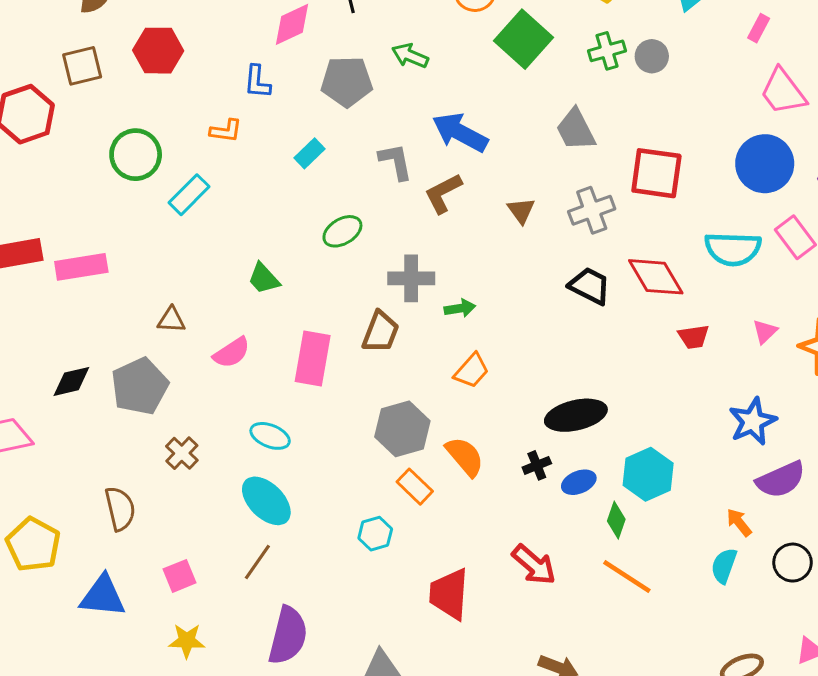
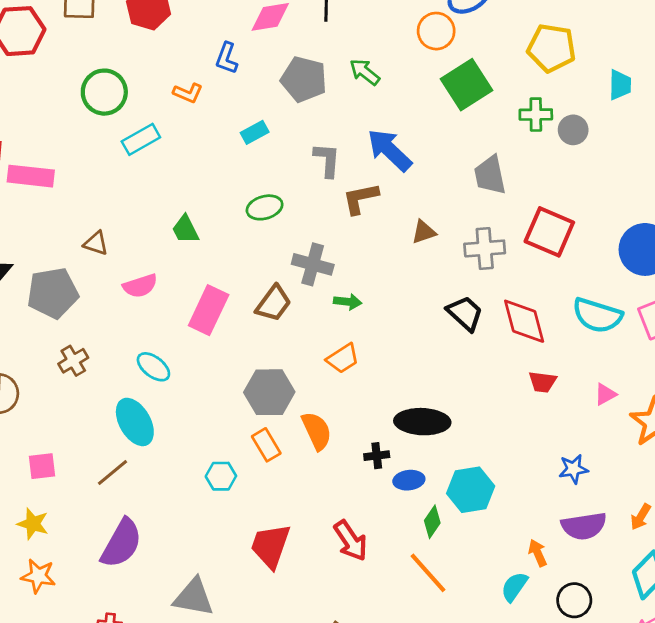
brown triangle: (521, 211) -> (424, 232), turned 32
blue star: (753, 421) -> (573, 469), size x0.7

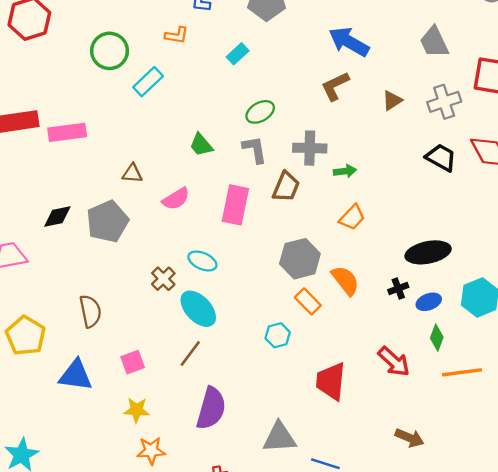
gray L-shape: (327, 160) -> (255, 149), moved
brown cross: (73, 361) -> (163, 279), moved
green diamond: (432, 522) -> (437, 338), moved
orange line: (428, 573) -> (462, 372), turned -42

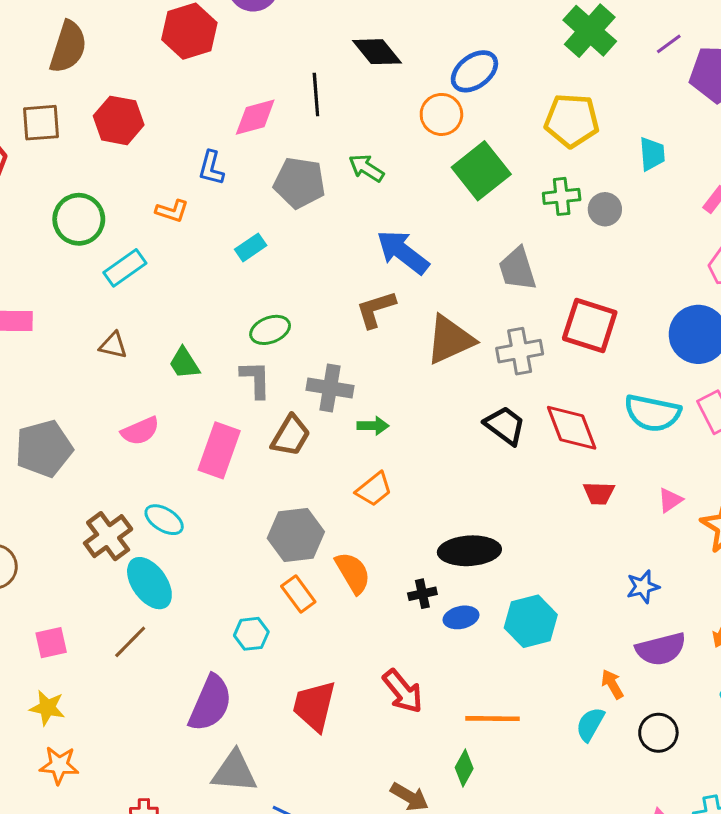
brown triangle: (392, 101) -> (450, 340), size x1.8
brown triangle: (132, 173) -> (113, 345), moved
brown cross: (163, 279) -> (108, 536), size x1.4
green diamond: (437, 338) -> (464, 768), moved
purple semicircle: (211, 408) -> (210, 703), moved

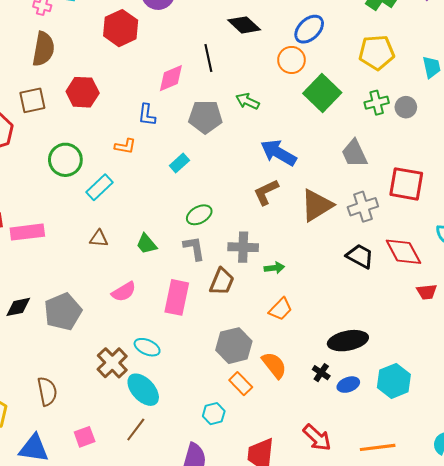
black cross: (422, 594) -> (321, 373), turned -36

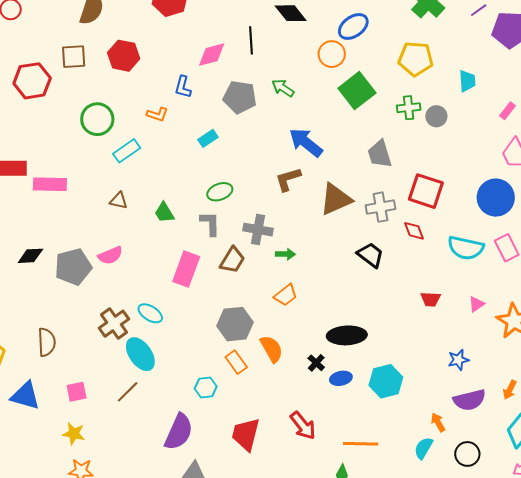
red diamond: (403, 252) -> (414, 231), moved, size x0.6
pink semicircle: (124, 292) -> (110, 255), moved

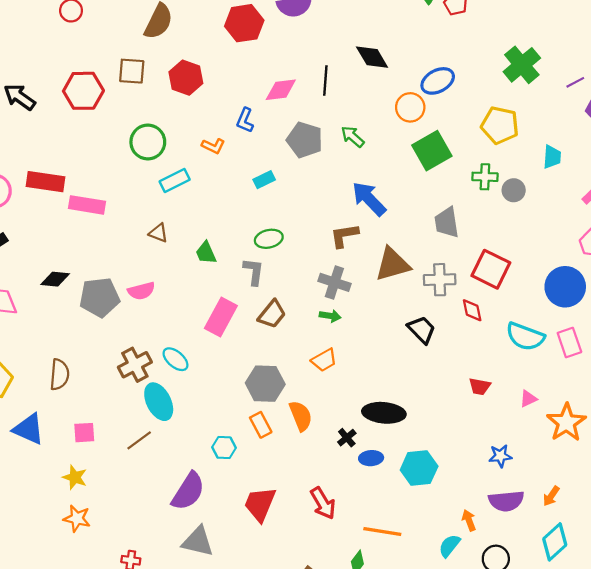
gray cross: (258, 230) -> (334, 282), moved

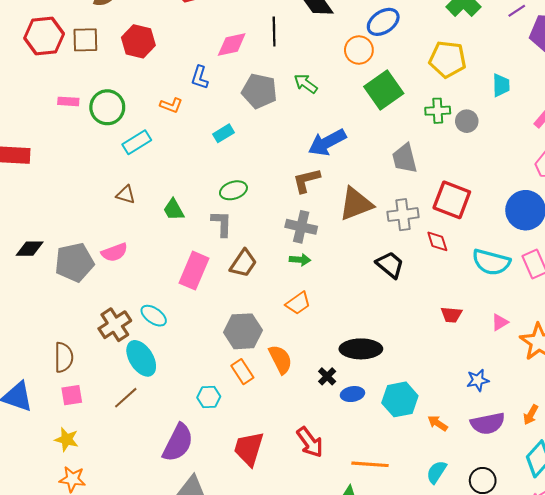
red hexagon: (83, 91) -> (44, 36), moved
blue arrow: (369, 199) -> (327, 142), turned -69
pink rectangle: (87, 205) -> (68, 101), moved, size x0.6
brown semicircle: (59, 375) -> (64, 357), moved
orange arrow: (469, 520) -> (438, 423), moved, turned -30

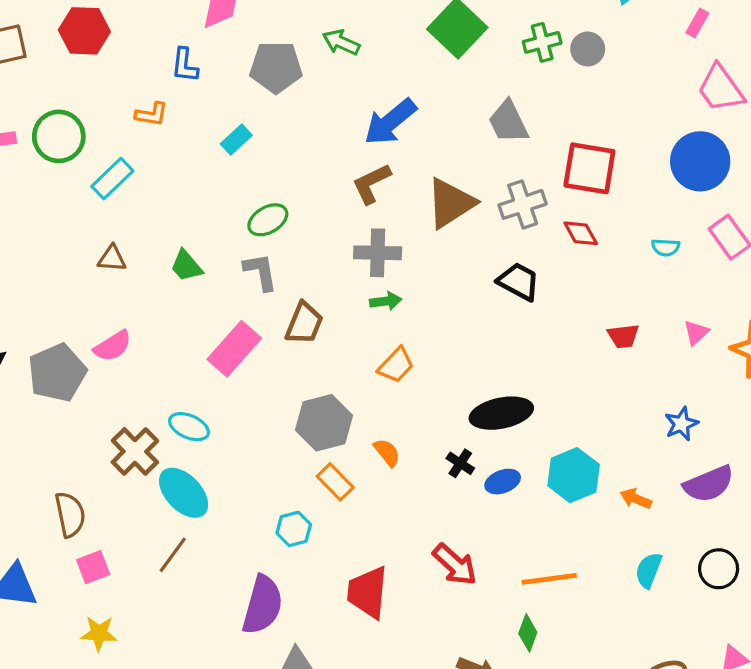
cyan semicircle: (491, 262) -> (666, 247), size x0.5
pink rectangle: (194, 271) -> (234, 349), turned 30
orange semicircle: (280, 359) -> (387, 452), size x0.7

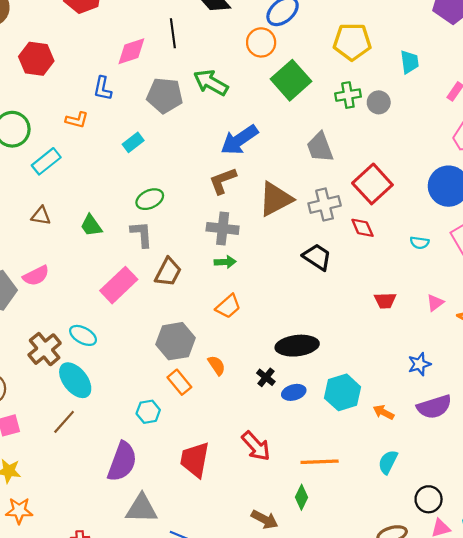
green arrow: (341, 42) -> (211, 83), size x1.4
red square: (589, 168) -> (372, 184), turned 33
black circle: (719, 569) -> (429, 499), moved

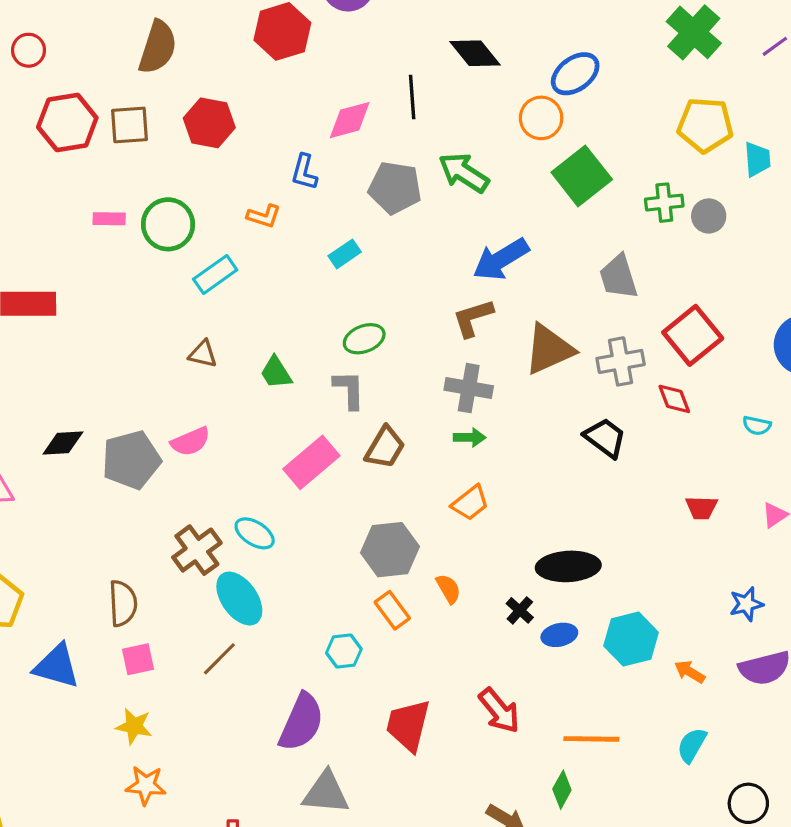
yellow pentagon: (352, 42) -> (705, 125), moved

